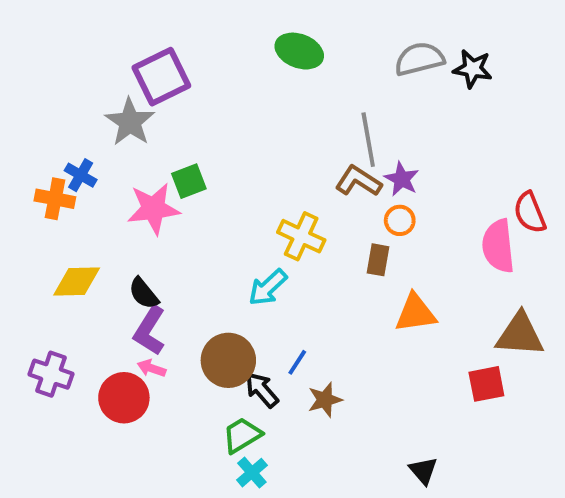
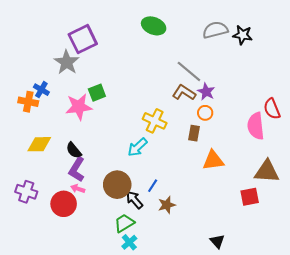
gray line: (368, 140) -> (189, 71), turned -40

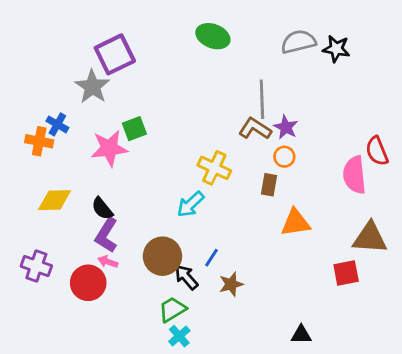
gray line: (189, 71) -> (262, 99), turned 48
black triangle: (217, 241) -> (301, 335), turned -49

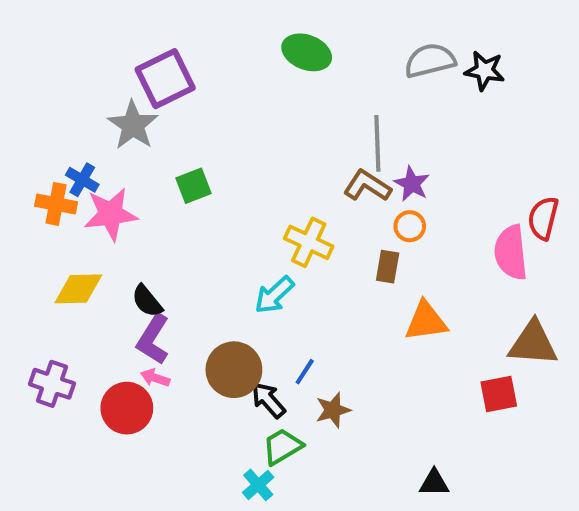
pink star: (109, 148) -> (111, 214), moved
red semicircle: (377, 151) -> (543, 218), turned 36
green trapezoid: (172, 309) -> (282, 446), moved

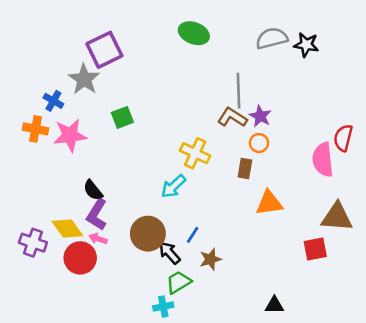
blue cross: (82, 180) -> (53, 101), moved
yellow diamond: (78, 289) -> (67, 229), moved, turned 56
cyan cross: (258, 485) -> (163, 306), turned 30

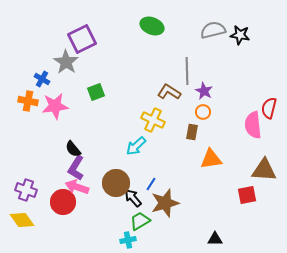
brown L-shape: (232, 117) -> (169, 92), moved
yellow diamond: (67, 229) -> (22, 220), moved
pink arrow: (98, 239) -> (77, 187), size x1.6
brown star: (210, 259) -> (165, 203), size x1.6

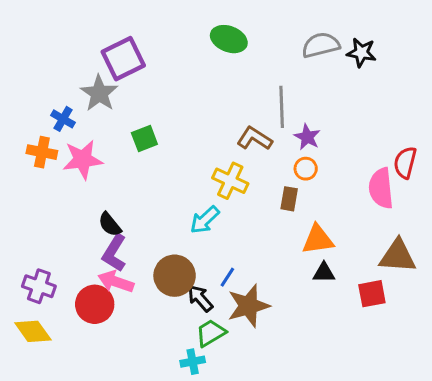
black triangle: (215, 239) -> (324, 273), moved

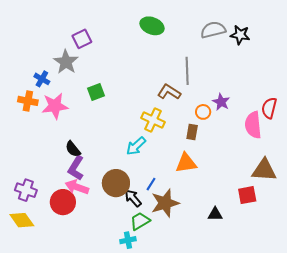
purple square: (123, 59) -> (82, 39), size x0.7
purple star: (307, 137) -> (221, 102), moved
orange triangle: (318, 239) -> (186, 163), moved
black triangle: (324, 273) -> (215, 214), moved

